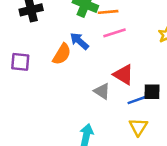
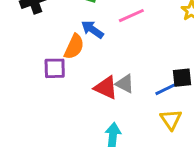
purple square: (20, 62) -> (55, 68), moved
red triangle: (124, 75) -> (106, 88), moved

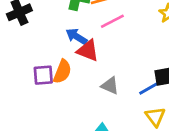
orange semicircle: (74, 47) -> (62, 72), moved
red triangle: (106, 88) -> (88, 51), moved

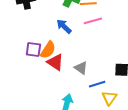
red triangle: (88, 51) -> (55, 62), moved
blue line: (149, 88) -> (97, 84), moved

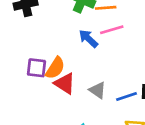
blue arrow: (64, 26) -> (88, 39), moved
blue line: (97, 84) -> (126, 96), moved

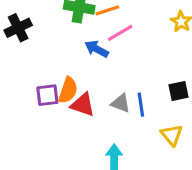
blue line: (126, 96) -> (141, 105), moved, turned -66

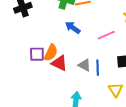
pink line: (120, 33) -> (106, 35), moved

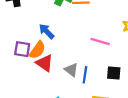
blue arrow: (73, 28) -> (46, 31), moved
pink line: (106, 35) -> (100, 42), turned 30

